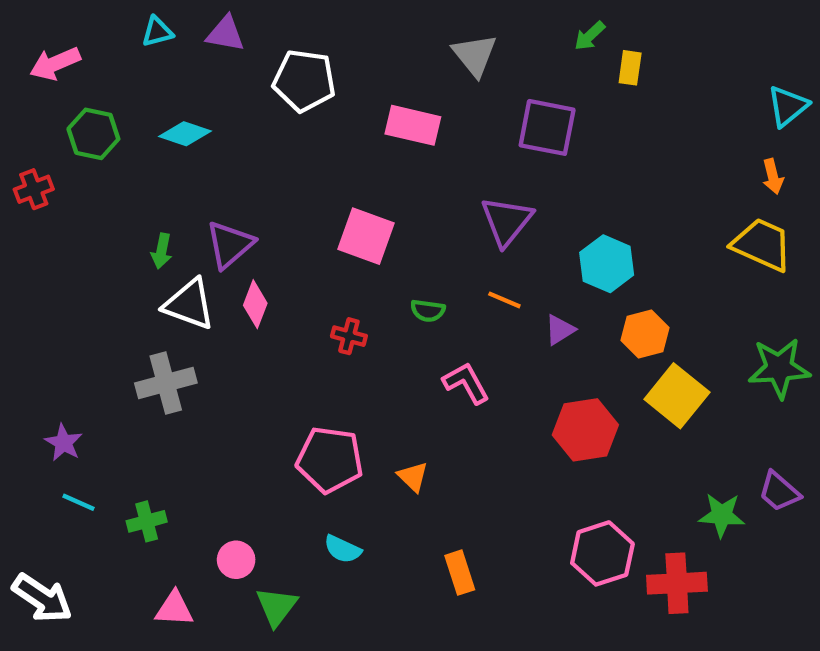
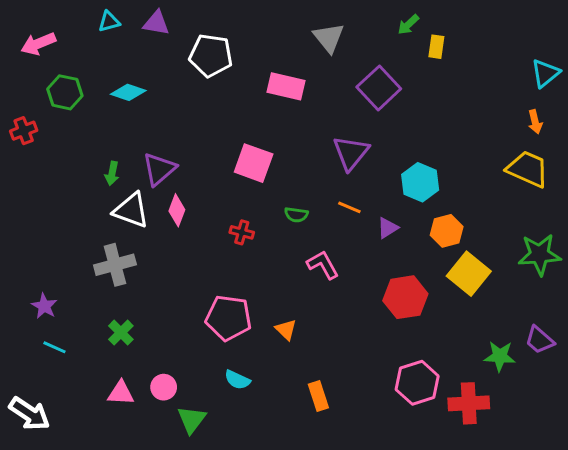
purple square: (547, 127) -> (379, 88), turned 36
green cross: (147, 521) -> (121, 333), moved, turned -30
pink triangle: (174, 609) -> (121, 393), moved

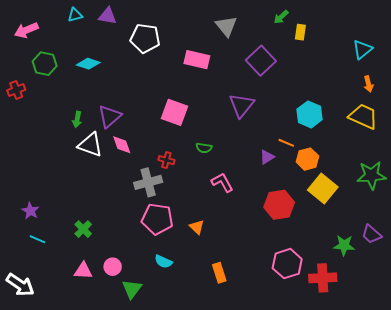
cyan triangle: (545, 73) -> (362, 49), moved
cyan hexagon: (420, 182) -> (310, 114), moved
orange line: (349, 207) -> (286, 143), moved
pink diamond: (177, 210) -> (122, 145), turned -40
gray cross: (115, 265) -> (148, 182), moved

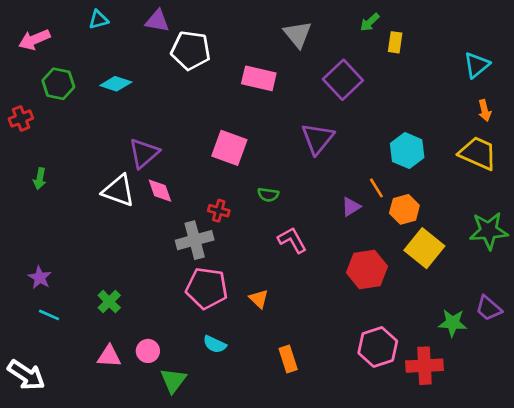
purple triangle: (108, 16) -> (157, 21), moved
green arrow: (77, 119) -> (40, 179), moved
orange line: (286, 143) -> (376, 188), turned 35

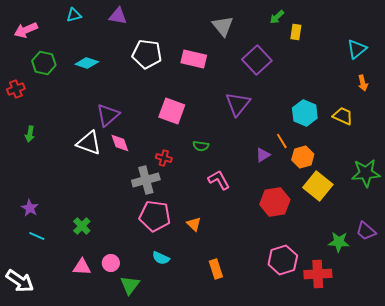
white pentagon: (191, 50) -> (147, 54), moved
yellow trapezoid: (478, 153) -> (343, 116), moved, size x0.7

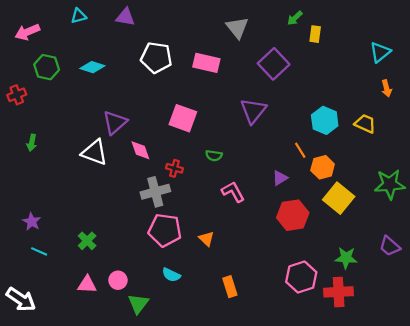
pink diamond: (120, 143) -> (140, 150), moved
purple triangle: (263, 155) -> (280, 178), moved
green star: (339, 242) -> (346, 258), moved

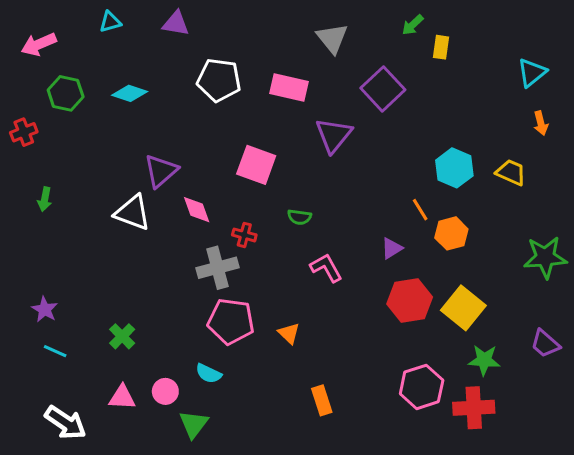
purple triangle: (253, 111) -> (334, 135), moved
yellow square: (339, 198) -> (463, 308), moved
cyan semicircle: (171, 275) -> (209, 374), moved
white arrow: (21, 299) -> (66, 423), moved

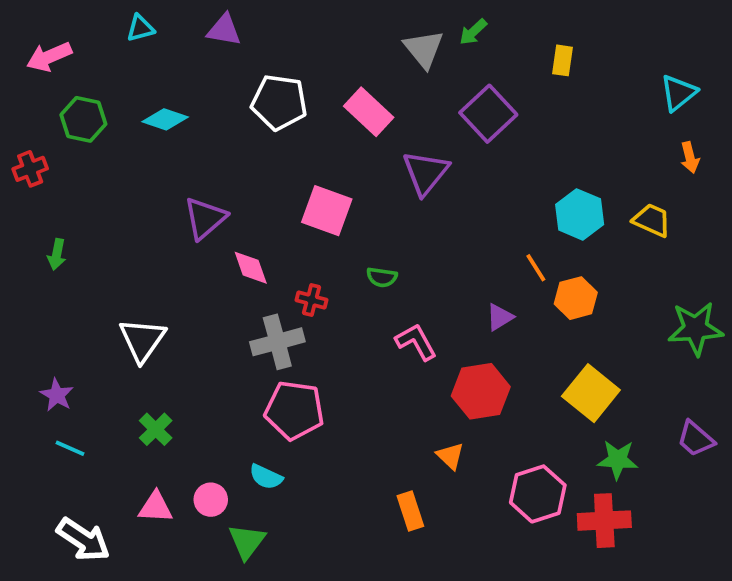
green arrow: (413, 25) -> (473, 32), moved
pink rectangle: (289, 87) -> (369, 112), turned 30
white triangle: (133, 213) -> (142, 340), moved, turned 45
red hexagon: (410, 301) -> (481, 391), moved
orange triangle: (289, 333) -> (450, 456), moved

